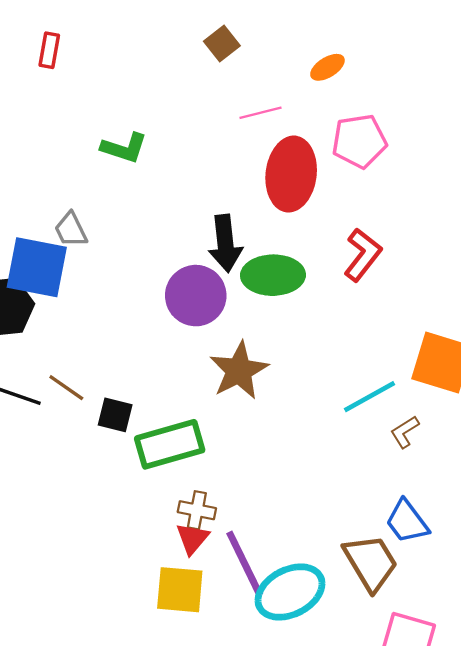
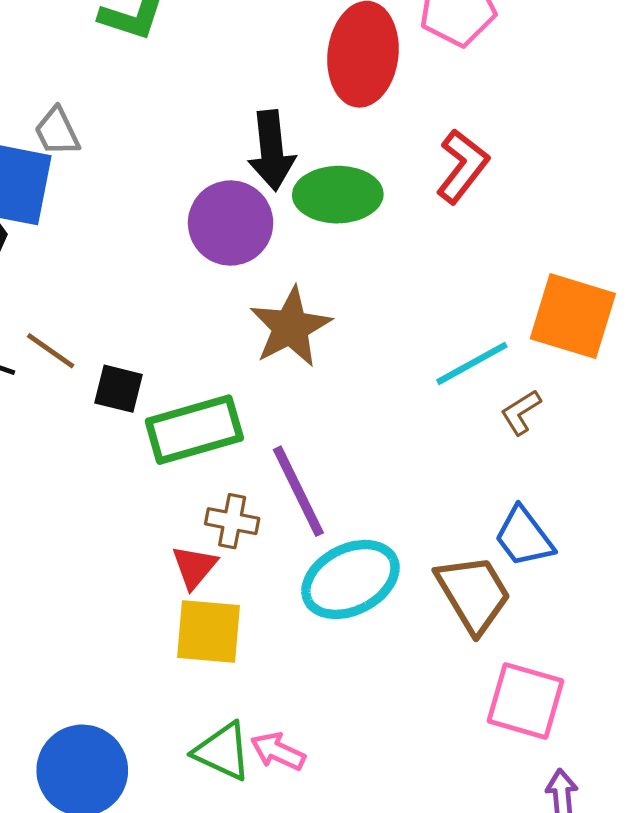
red triangle: (192, 539) -> (194, 567), moved
purple line: (245, 564) -> (298, 491), moved
cyan ellipse: (290, 592) -> (350, 579), moved

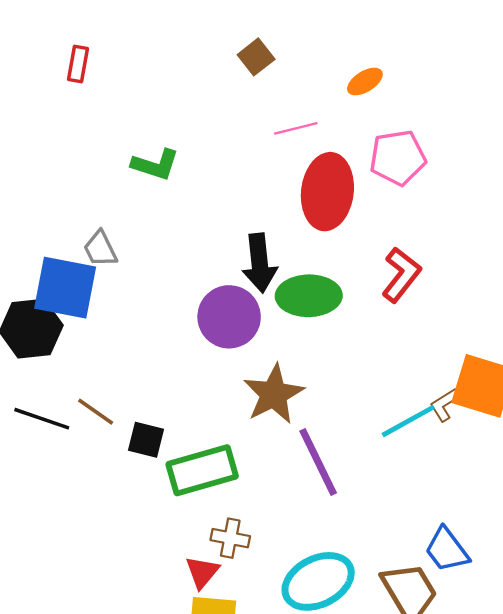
brown L-shape: (521, 412) -> (445, 405), moved
purple line: (298, 491) -> (318, 462), moved

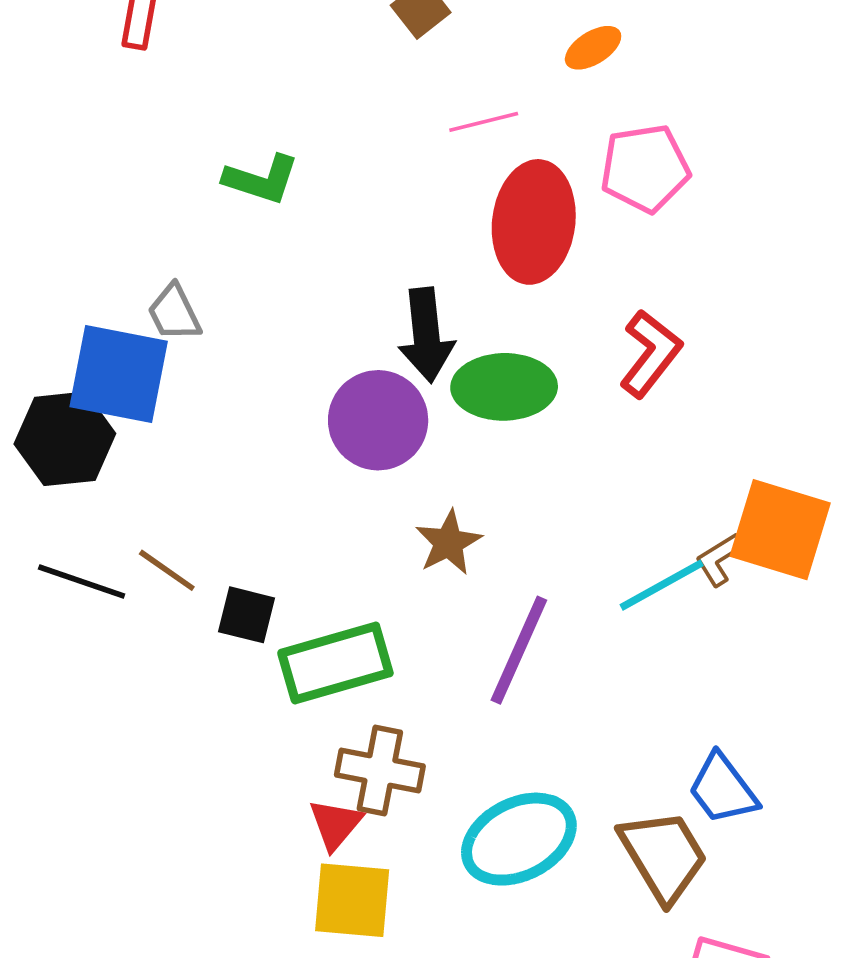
brown star: (274, 394) -> (448, 543), size x0.7
purple line: (318, 462) -> (519, 650), turned 50
brown cross: (230, 538) -> (380, 771), size x1.4

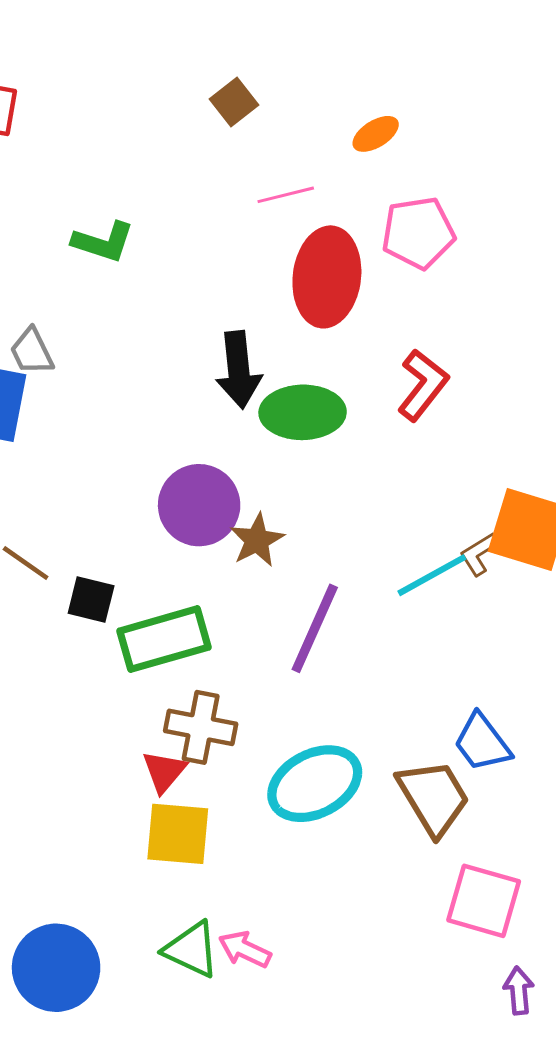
purple circle: (378, 420) -> (199, 505), moved

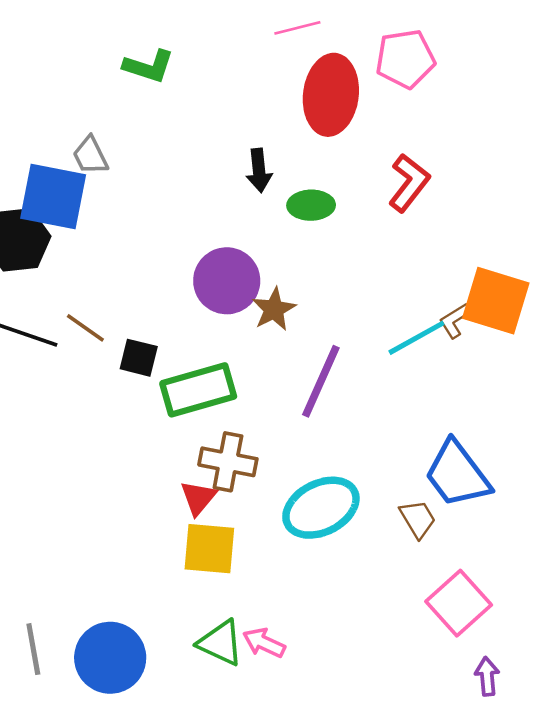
black arrow: (239, 370) -> (259, 170), size x0.7
green ellipse: (303, 412) -> (311, 205), size x0.7
blue trapezoid: (482, 743) -> (457, 474), size x1.4
brown trapezoid: (433, 797) -> (418, 519), size x0.6
pink square: (484, 901) -> (459, 603), turned 32

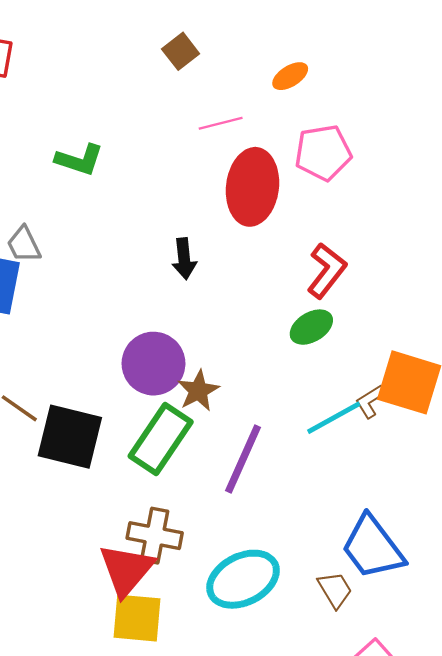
green ellipse: (311, 205) -> (311, 327), moved, turned -30
black square: (139, 358) -> (70, 437), size x1.8
green rectangle: (198, 390) -> (161, 439), moved, turned -40
red triangle: (198, 498) -> (126, 570), size x1.6

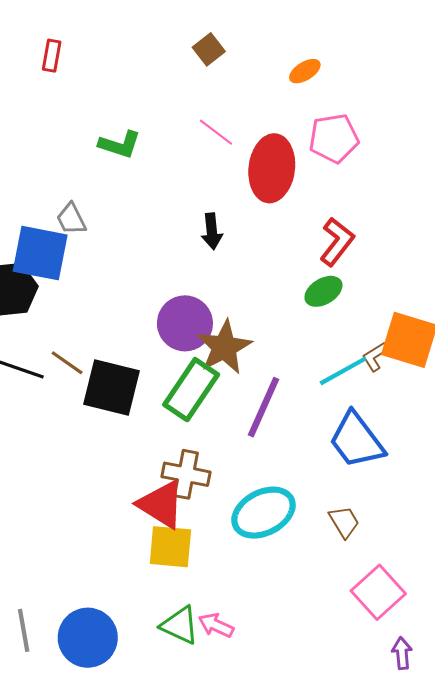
pink line: (221, 123) -> (216, 132), moved, turned 51
brown star: (198, 391) -> (224, 347), size x1.5
blue trapezoid: (373, 547) -> (357, 440), moved
red triangle: (126, 570) -> (161, 504), turned -38

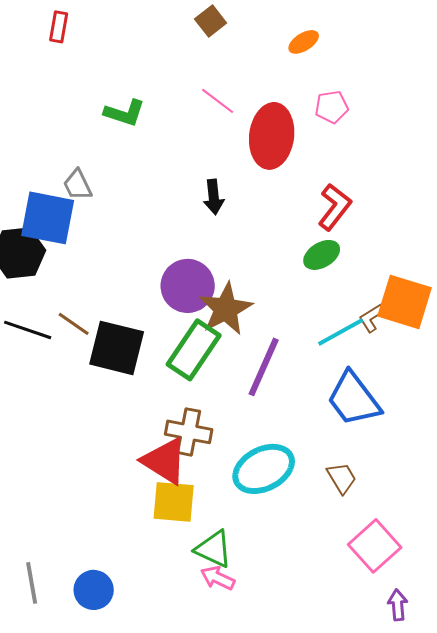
pink pentagon: (334, 138) -> (332, 107), size x0.7
green triangle: (180, 625) -> (214, 549), moved
blue circle: (88, 638) -> (94, 590), size x0.7

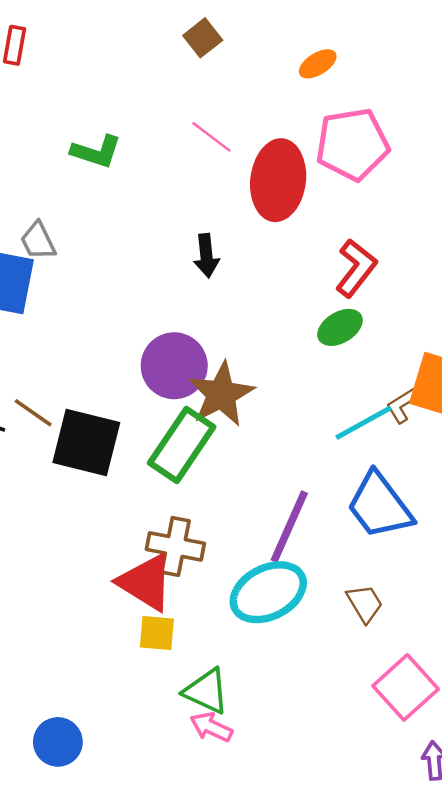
pink pentagon: (332, 107) -> (352, 144), size x1.8
purple line: (264, 367) -> (289, 527), moved
yellow square: (174, 502) -> (157, 633), size x0.7

